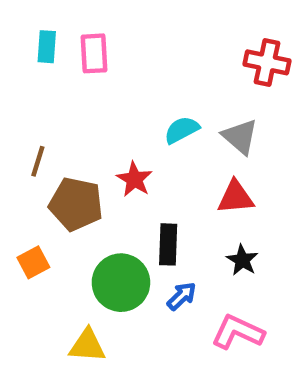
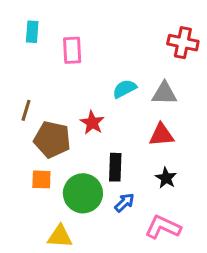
pink rectangle: (94, 53) -> (72, 50), moved
gray triangle: (240, 137) -> (164, 93), turned -40
orange square: (33, 262) -> (41, 179), moved, turned 30

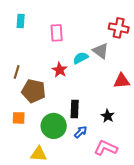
pink rectangle: (72, 50) -> (57, 33), moved
gray triangle: (164, 93) -> (101, 51), moved, turned 36
red star: (92, 123) -> (60, 70), moved
red triangle: (161, 135) -> (122, 81), moved
orange square: (41, 179) -> (19, 118), moved

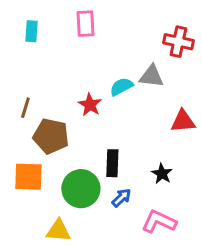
pink rectangle: (57, 33) -> (85, 24), moved
gray triangle: (101, 51) -> (151, 76), turned -30
orange square: (19, 118) -> (28, 177), size x1.5

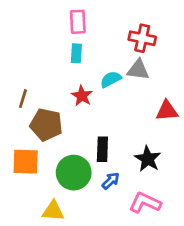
cyan rectangle: (31, 31) -> (76, 53), moved
red cross: (178, 42) -> (142, 38), moved
black star: (162, 174) -> (148, 159), size x1.4

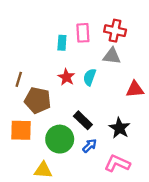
pink rectangle: (78, 22) -> (83, 33), moved
cyan semicircle: (111, 79) -> (90, 77), moved, turned -42
black rectangle: (102, 149) -> (83, 120), turned -48

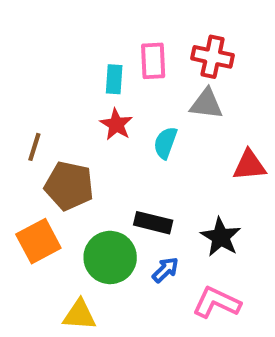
red star: (66, 77) -> (116, 124), moved
black rectangle: (83, 120) -> (153, 223), turned -30
orange square: (21, 130) -> (38, 241), turned -30

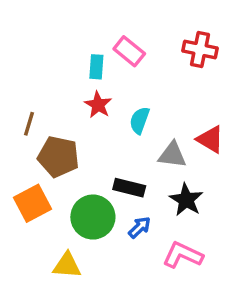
red cross: (213, 57) -> (200, 50), moved
pink rectangle: (153, 61) -> (129, 51), turned -48
gray triangle: (206, 104) -> (172, 155), moved
red triangle: (249, 165) -> (210, 139), turned 36

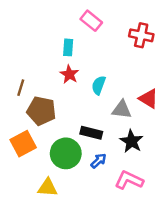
pink rectangle: (129, 51) -> (91, 21), moved

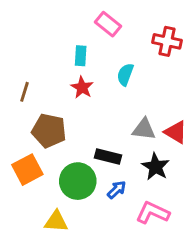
cyan semicircle: (99, 85) -> (125, 75), moved
brown line: (21, 88) -> (24, 92), moved
red triangle: (149, 99) -> (176, 132), moved

